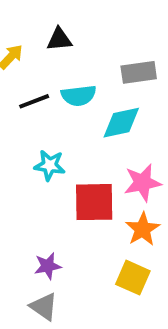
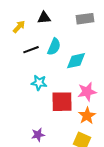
gray rectangle: (139, 72) -> (85, 19), moved
cyan semicircle: (79, 96) -> (54, 47), turned -60

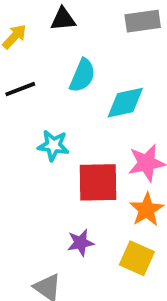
black line: (31, 50) -> (20, 89), moved
purple star: (38, 135) -> (81, 243), moved

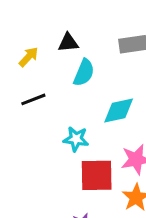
cyan semicircle: (82, 75) -> (84, 73), moved
cyan star: (53, 145) -> (76, 139), moved

